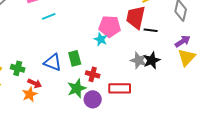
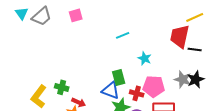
cyan line: (49, 16) -> (123, 35), moved
pink pentagon: (110, 26) -> (154, 86), moved
blue triangle: (53, 62) -> (111, 90), moved

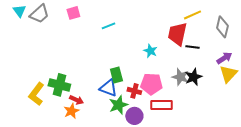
cyan line: (123, 35) -> (108, 26), moved
cyan star: (145, 58) -> (150, 51), moved
green cross: (62, 87) -> (59, 85), size x1.5

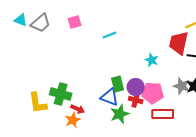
cyan triangle: (19, 11) -> (21, 20), turned -32
yellow L-shape: (36, 94) -> (38, 103), turned -45
purple circle: (134, 116) -> (136, 87), moved

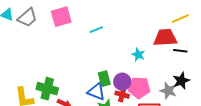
pink square: (75, 22) -> (61, 17), size x1.5
red trapezoid: (179, 43) -> (165, 38), turned 75
gray star: (182, 86) -> (168, 91), moved

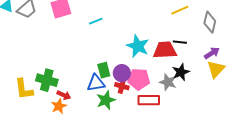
red trapezoid: (165, 38) -> (165, 50), moved
cyan star: (138, 55) -> (138, 46), size x1.6
blue triangle: (96, 92) -> (96, 83), turned -30

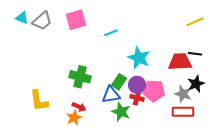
cyan star: (138, 46) -> (139, 58), moved
green rectangle: (104, 70) -> (119, 82), turned 49
green cross: (47, 80) -> (80, 77), moved
green star: (106, 100) -> (121, 112), turned -30
red rectangle: (149, 100) -> (183, 112), moved

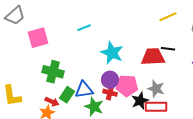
pink square: (76, 20) -> (38, 38), moved
green rectangle: (119, 82) -> (67, 95), moved
black star: (196, 84) -> (140, 101), moved

